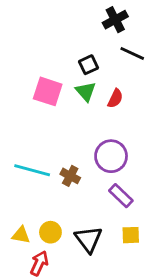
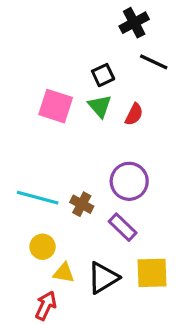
purple rectangle: (121, 196) -> (123, 227), moved
yellow circle: (50, 232) -> (43, 247), moved
yellow triangle: (21, 235) -> (64, 273), moved
yellow square: (131, 235) -> (152, 273), size x1.5
black triangle: (89, 239) -> (103, 278), turned 36

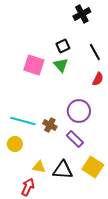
black line: (154, 62) -> (95, 52), moved, turned 36
red semicircle: (134, 114) -> (98, 79), moved
yellow circle: (43, 247) -> (15, 144), moved
yellow square: (152, 273) -> (93, 167), turned 35
black triangle: (103, 278) -> (63, 170), turned 35

